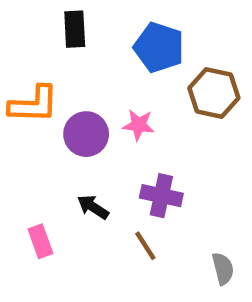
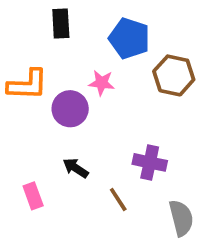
pink star: (139, 125) -> (102, 83), moved
purple cross: (161, 196) -> (150, 162), moved
gray semicircle: (223, 269) -> (181, 218), size x1.4

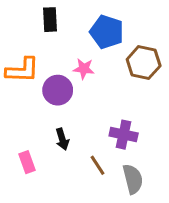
black arrow: (76, 168) -> (62, 139), turned -140
gray semicircle: (181, 218) -> (133, 179), moved

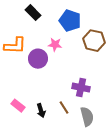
black rectangle: (50, 20) -> (33, 13), turned -42
black arrow: (62, 139) -> (41, 111), moved
pink rectangle: (27, 162) -> (18, 106), turned -32

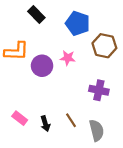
pink star: (55, 45) -> (68, 58), moved
purple cross: (81, 88) -> (99, 90), moved

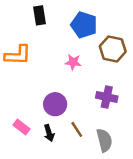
black rectangle: (36, 14) -> (39, 15), turned 36
purple circle: (42, 66) -> (55, 104), moved

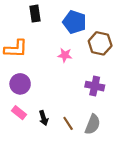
purple circle: (55, 104) -> (20, 84), moved
brown line: (77, 129) -> (68, 123), moved
gray semicircle: (104, 140) -> (93, 124), turned 36

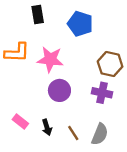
brown hexagon: (100, 43) -> (110, 64), moved
pink star: (65, 55) -> (50, 59), moved, size x1.6
purple circle: (20, 84) -> (59, 90), moved

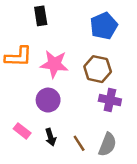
blue pentagon: (80, 24) -> (104, 26), moved, turned 30
brown hexagon: (110, 64) -> (98, 69), moved
purple circle: (59, 90) -> (48, 100), moved

